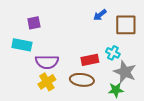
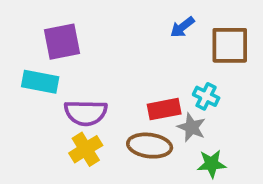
purple square: (34, 23) -> (62, 42), size x1.5
gray star: (125, 72) -> (191, 127), moved, size x0.7

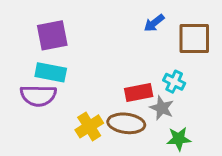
cyan rectangle: (40, 82) -> (51, 72), moved
purple semicircle: (86, 113) -> (38, 96), moved
yellow cross: (86, 149) -> (89, 126), moved

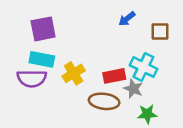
brown square: (194, 38) -> (160, 31), size x0.7
cyan cross: (174, 82) -> (143, 67), size x1.5
yellow cross: (89, 126) -> (74, 73), moved

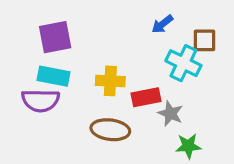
cyan cross: (143, 67) -> (183, 63), moved
yellow cross: (74, 73) -> (110, 81), moved, turned 35
brown ellipse: (104, 101) -> (110, 130), moved

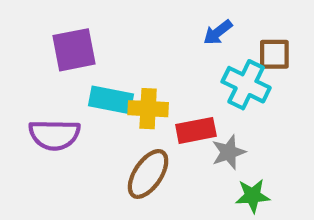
cyan rectangle: (53, 76) -> (111, 100), moved
gray star: (170, 113) -> (229, 152), turned 30
brown ellipse: (110, 130) -> (148, 174), turned -63

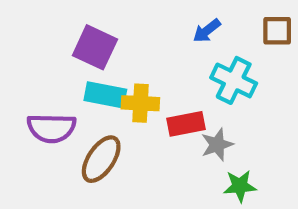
purple square: (74, 50) -> (95, 47), moved, turned 36
brown square: (274, 54) -> (277, 31), moved
brown ellipse: (148, 174) -> (101, 159), moved

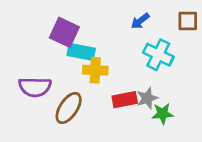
cyan rectangle: (105, 95) -> (81, 52), moved
red rectangle: (186, 124) -> (125, 100), moved
green star: (240, 186) -> (163, 114), moved

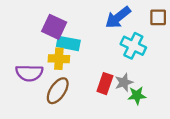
blue arrow: (140, 21) -> (118, 17), size x1.6
yellow cross: (95, 70) -> (59, 59), moved
red rectangle: (125, 100) -> (105, 84), turned -60

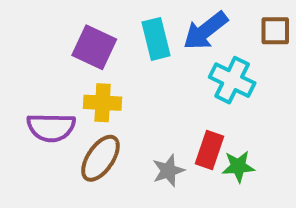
cyan rectangle: (68, 43) -> (156, 39), moved, turned 65
gray star: (124, 82) -> (168, 171), moved
red rectangle: (105, 84) -> (209, 150), moved

